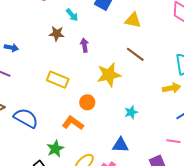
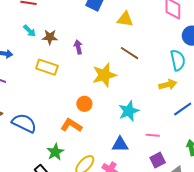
cyan arrow: (72, 15) -> (30, 31), moved
yellow rectangle: (58, 80) -> (47, 67), moved
cyan star: (131, 112) -> (129, 111), size x1.5
pink line: (173, 141) -> (153, 135), moved

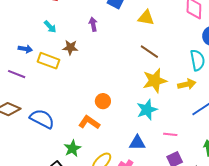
brown star: (50, 37) -> (70, 47), moved
purple arrow: (78, 47) -> (93, 24), moved
yellow rectangle: (47, 67) -> (48, 61), moved
yellow star: (104, 75) -> (155, 81), moved

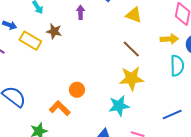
yellow arrow: (187, 84) -> (169, 39), moved

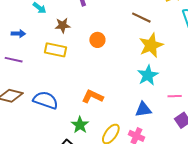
yellow rectangle: (30, 41) -> (56, 50), moved
orange circle: (77, 90) -> (97, 40), moved

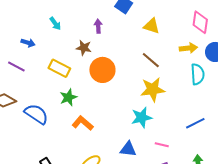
brown star: (63, 25) -> (84, 48), moved
orange circle: (97, 40) -> (102, 70), size x1.6
green star: (80, 125) -> (68, 97), moved

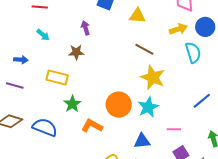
orange circle: (102, 70) -> (119, 105), moved
yellow star: (153, 89) -> (153, 77), turned -30

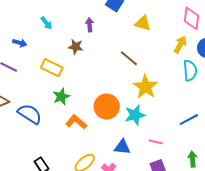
yellow arrow: (178, 29) -> (180, 45), turned -54
brown line: (144, 49) -> (129, 58), moved

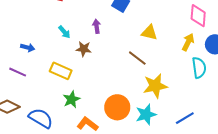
cyan arrow: (47, 23) -> (64, 32), moved
yellow triangle: (143, 23) -> (149, 33), moved
yellow star: (145, 87) -> (155, 86), turned 30
blue line: (189, 120) -> (185, 118), moved

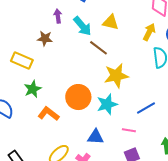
cyan arrow: (64, 32) -> (82, 26), moved, size x1.5

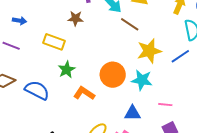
cyan star: (107, 104) -> (142, 80), turned 30
blue line: (146, 108) -> (180, 56), moved

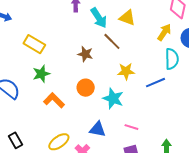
brown star: (76, 18) -> (85, 54), moved
yellow star: (149, 51) -> (126, 71), size x0.7
orange circle: (113, 75) -> (86, 88), size x0.7

